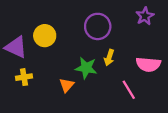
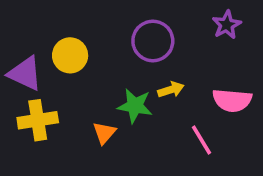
yellow arrow: (109, 58) -> (171, 90), turned -126
yellow cross: (24, 77) -> (38, 120), size x1.5

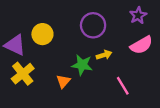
pink semicircle: (232, 100) -> (141, 45), moved, turned -35
yellow cross: (38, 120) -> (23, 74), turned -30

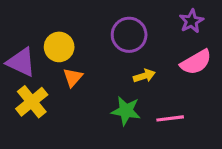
green star: (82, 65) -> (126, 111), moved
orange triangle: (63, 81) -> (73, 77), moved
pink line: (123, 86) -> (170, 118), turned -66

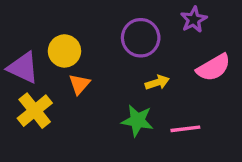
purple star: (191, 21) -> (194, 20), moved

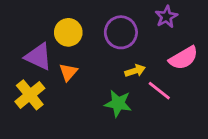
yellow circle: (64, 51) -> (68, 32), moved
purple triangle: (23, 68) -> (38, 57), moved
pink line: (185, 129) -> (159, 91), moved, turned 45

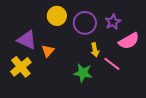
purple star: (166, 17) -> (113, 22), moved
yellow circle: (68, 32) -> (57, 16), moved
yellow arrow: (135, 71) -> (95, 50), turned 96

